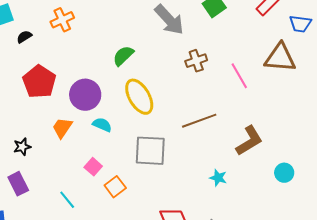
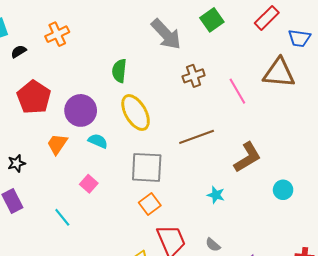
green semicircle: (123, 56) -> (119, 71), turned -40
orange square: (115, 187) -> (150, 204), moved

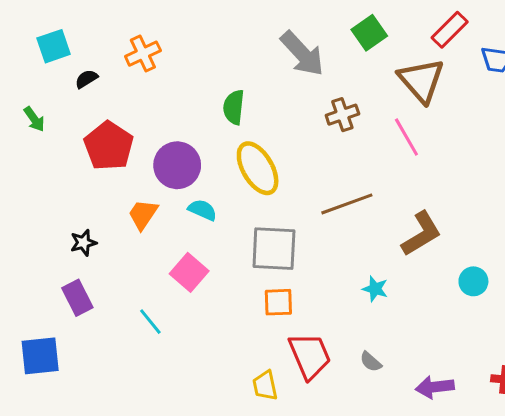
brown triangle: (279, 73) -> (421, 80), moved, turned 44
pink square: (89, 184) -> (189, 272), size x1.4
orange square: (150, 204) -> (278, 302), turned 35

